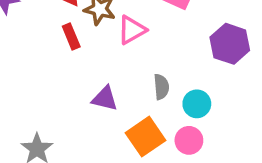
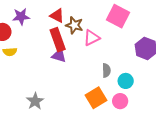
red rectangle: (71, 36) -> (58, 40), size x1.6
purple triangle: (105, 99) -> (59, 56), moved

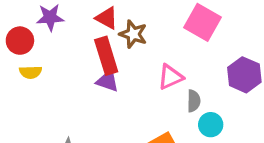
pink triangle: (92, 38) -> (170, 77), moved
gray semicircle: (106, 70) -> (194, 101), moved

